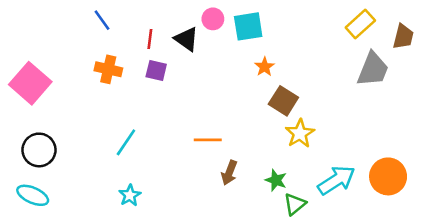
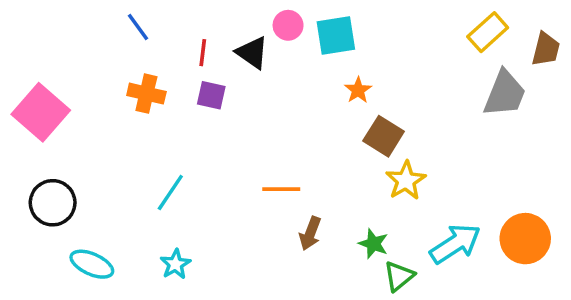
cyan ellipse: (33, 195) -> (92, 264), moved

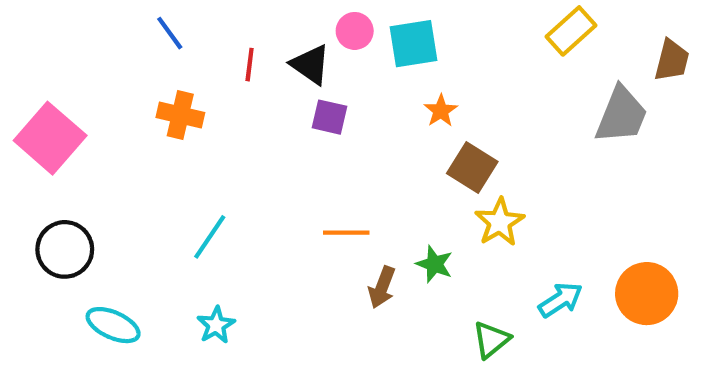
yellow rectangle: (488, 32) -> (571, 31), moved
purple square: (211, 95) -> (329, 117), moved
green star: (373, 244) -> (434, 264), moved
cyan arrow: (455, 244) -> (561, 300), size x0.7

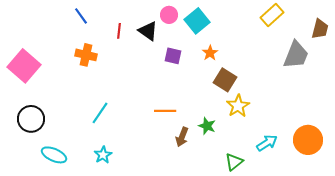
cyan square: (413, 44) -> (197, 21), turned -30
purple square: (329, 117) -> (173, 56), moved

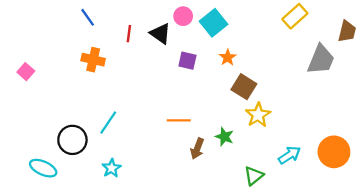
pink square: (24, 66) -> (26, 72), size x0.5
black circle: (31, 119) -> (72, 140), moved
cyan ellipse: (54, 155) -> (43, 168), moved

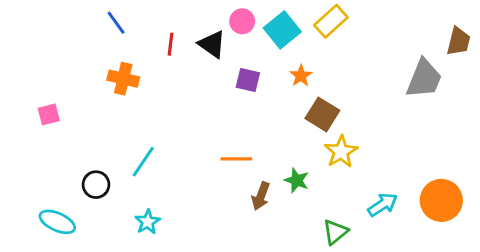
yellow rectangle: (295, 16) -> (331, 21), moved
pink square: (26, 72) -> (49, 114), moved, turned 35
black circle: (72, 140) -> (96, 185), size x0.7

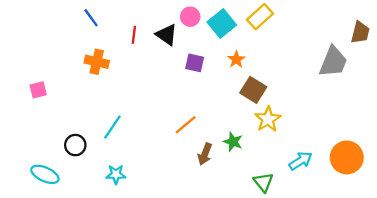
orange line: (236, 159) -> (186, 125), turned -40
cyan star: (148, 222) -> (116, 174), turned 30
green triangle: (335, 232) -> (263, 182), turned -30

